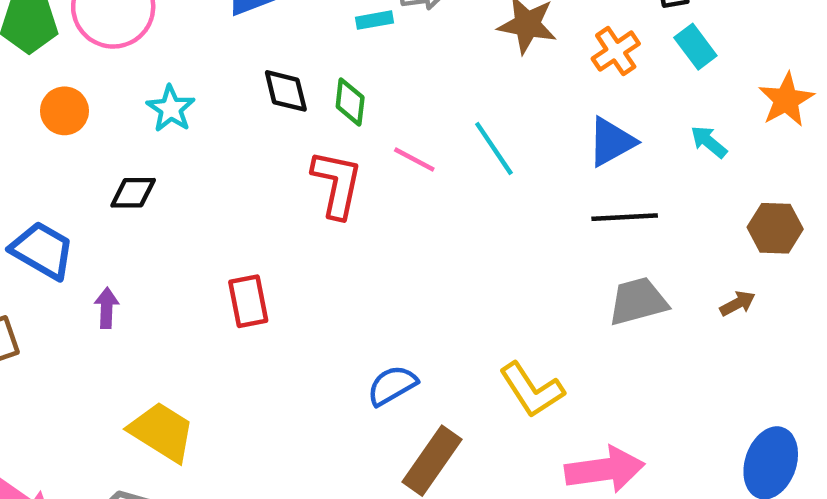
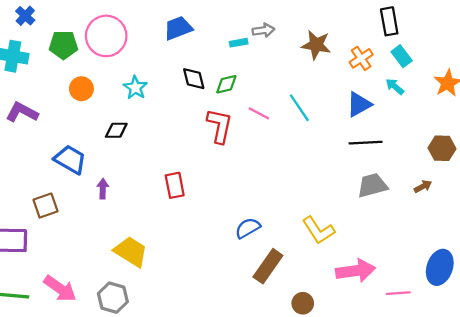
green diamond: (350, 102) -> (226, 84), turned 70
cyan arrow: (709, 142) -> (395, 86), moved

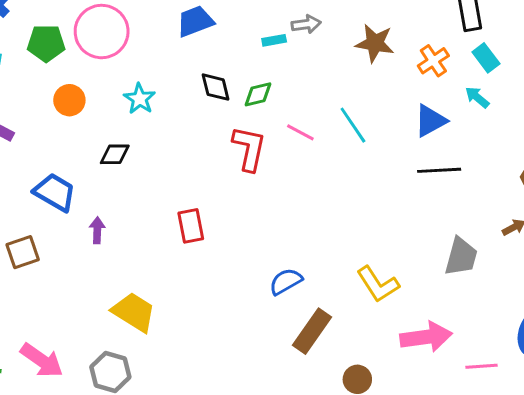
gray trapezoid: (372, 185) -> (461, 257), moved, turned 120

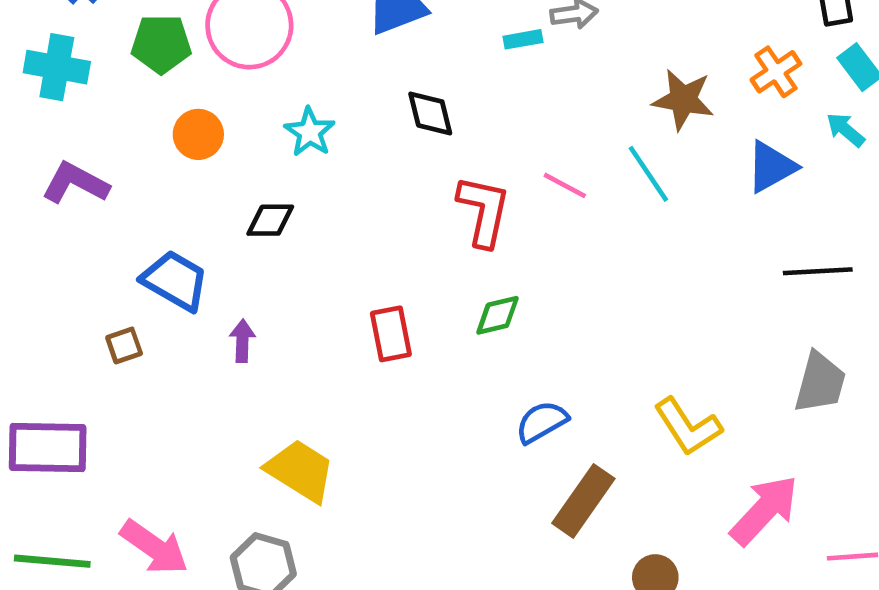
brown star: (375, 43) -> (683, 100), moved
green diamond: (258, 94) -> (498, 315), moved
black line: (439, 170) -> (818, 271), moved
brown square: (23, 252) -> (124, 345), moved, size x0.7
pink arrow: (426, 337) -> (764, 510), turned -39

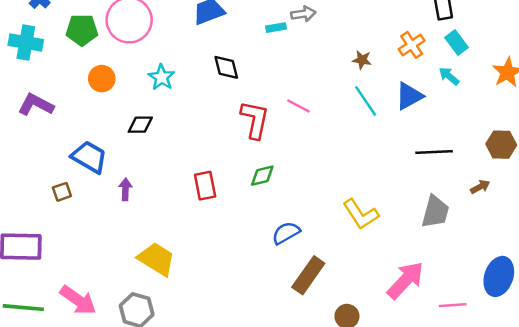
brown star: (683, 100) -> (362, 60), size x0.6
cyan line: (648, 174) -> (366, 101), moved
yellow L-shape: (688, 427) -> (361, 214), moved

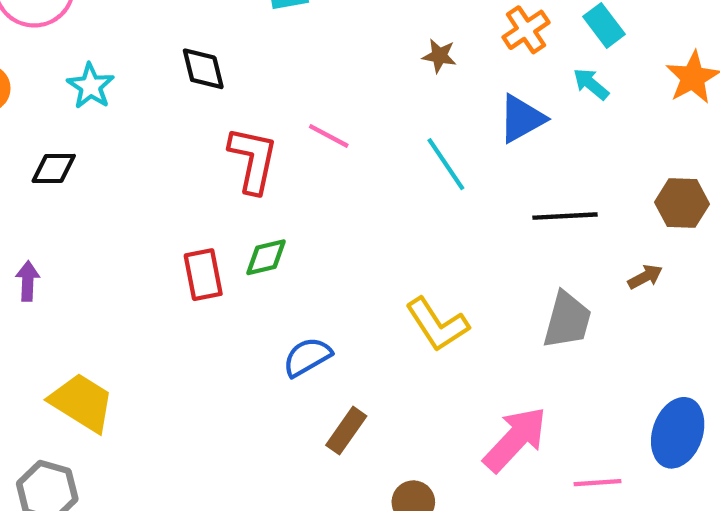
cyan line: (366, 101) -> (446, 164), moved
red rectangle: (205, 186) -> (203, 275), moved
brown rectangle: (308, 275) -> (346, 431), size x0.7

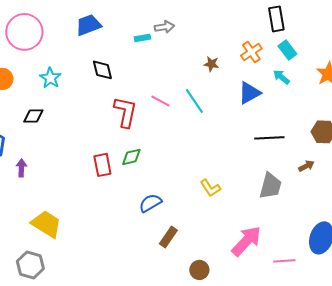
cyan line: (446, 164) -> (194, 101), moved
yellow L-shape: (437, 324) -> (210, 188), size x0.7

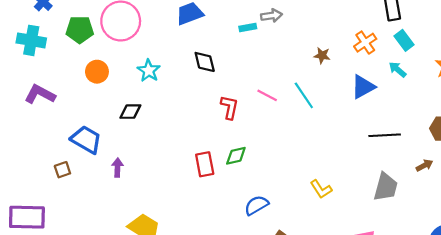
red L-shape: (125, 112) -> (229, 107), size x0.7

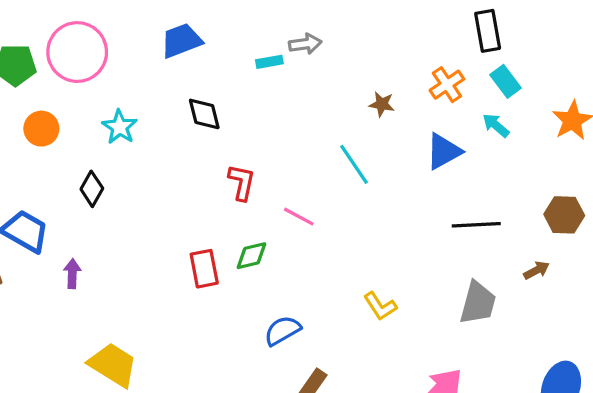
pink line: (267, 95) -> (299, 217), moved
black diamond: (130, 112) -> (92, 189), turned -60

